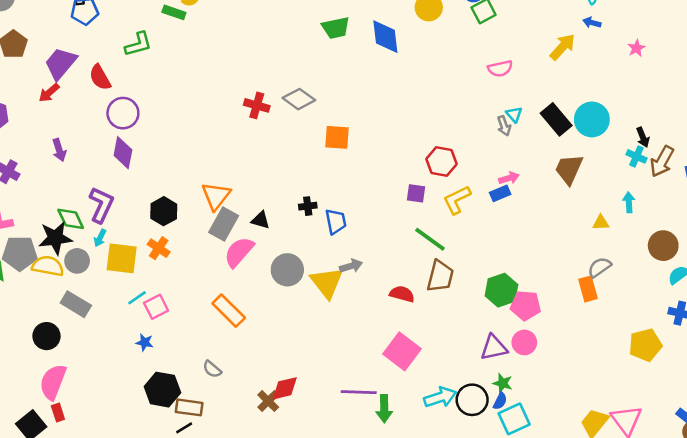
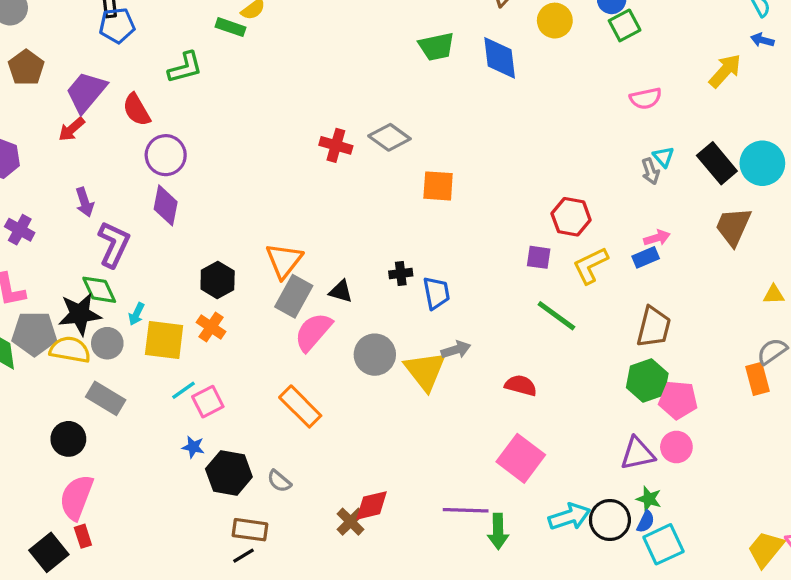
purple L-shape: (101, 205) -> (114, 244), moved
brown trapezoid: (440, 276) -> (654, 327), moved
black hexagon: (162, 390) -> (229, 473), moved

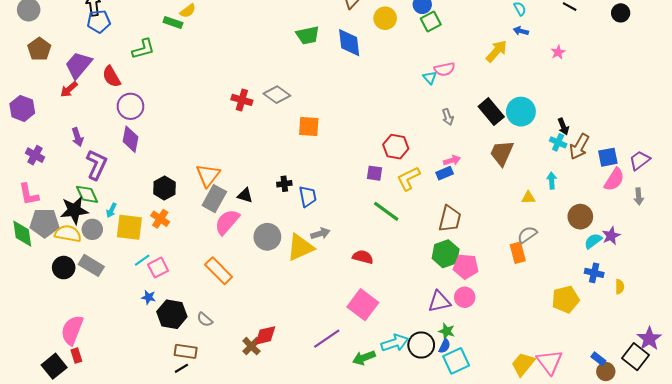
cyan triangle: (663, 157) -> (430, 78), moved
yellow triangle: (425, 371) -> (300, 247), turned 44
black circle: (68, 439) -> (64, 268), moved
purple line: (466, 510) -> (327, 339), turned -36
green arrow: (498, 531) -> (364, 358), moved, turned 70

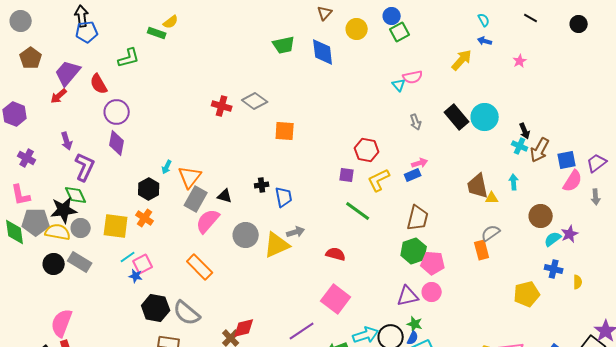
brown trapezoid: (502, 153) -> (478, 186), moved, turned -36
cyan arrow: (111, 210) -> (167, 167), moved
blue star: (149, 297) -> (136, 276), moved
gray semicircle: (205, 320) -> (187, 313), size x1.8

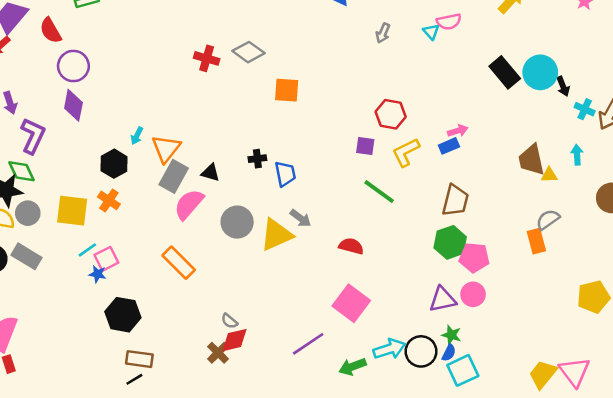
gray arrow: (416, 122) -> (383, 33), moved, turned 42
black arrow: (525, 131) -> (563, 86), moved
gray arrow: (296, 232) -> (300, 218), turned 54
gray semicircle: (187, 313) -> (229, 321), moved, size x0.5

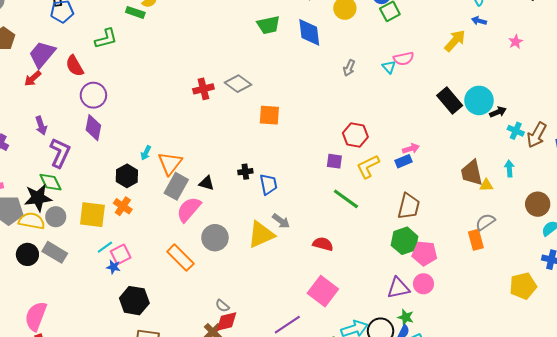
red cross: (207, 58) -> (203, 89), turned -30
black arrow: (563, 86) -> (498, 112), turned -91
gray circle: (237, 222) -> (215, 238), moved

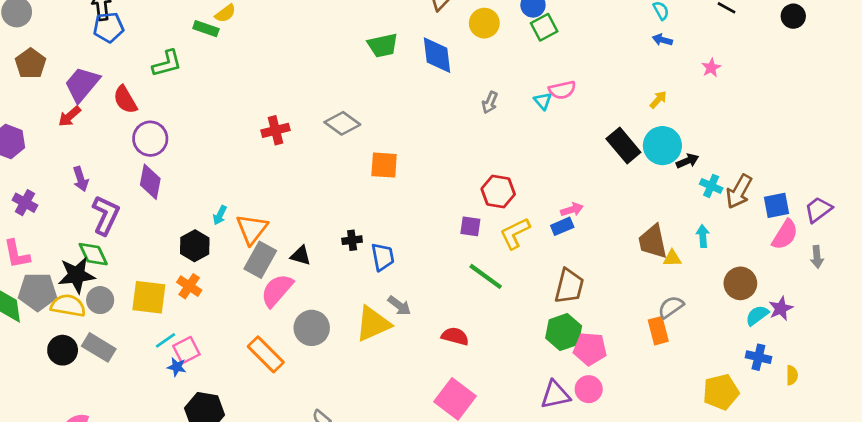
yellow arrow: (455, 41) -> (658, 100), moved, size x0.6
red cross: (203, 89) -> (276, 130), moved

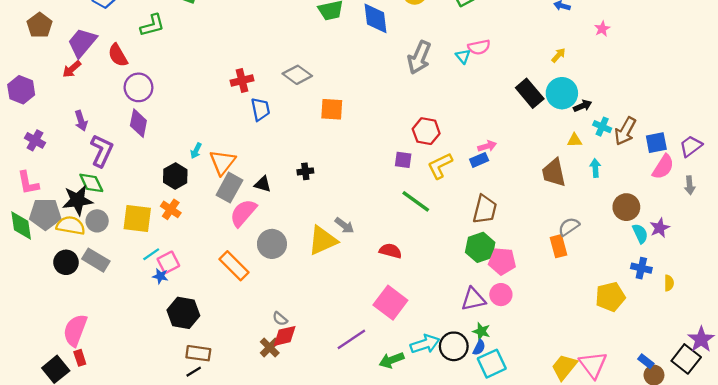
gray arrow: (490, 102) -> (419, 58), size x1.8
blue trapezoid: (383, 257) -> (260, 109), moved
yellow triangle: (672, 258) -> (575, 140), moved
cyan semicircle: (757, 315) -> (640, 234), turned 102

